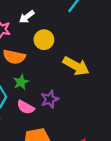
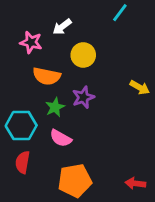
yellow arrow: (76, 66) -> (140, 87), moved, size x0.6
purple star: (50, 99) -> (83, 97), moved

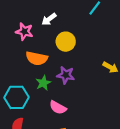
purple star: (83, 97) -> (66, 75), turned 30
pink semicircle: (61, 138) -> (58, 107), moved

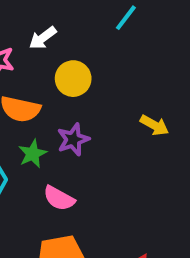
purple star: (66, 75) -> (73, 139), turned -30

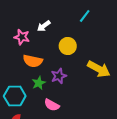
yellow circle: (73, 79) -> (68, 46), moved
yellow arrow: (154, 125) -> (99, 69), size x1.6

